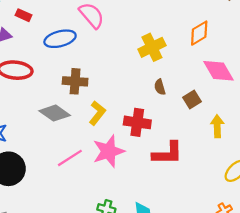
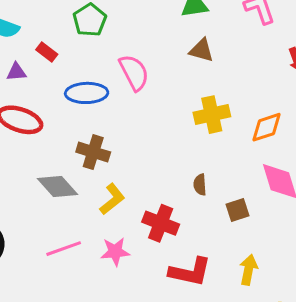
yellow cross: (152, 47) -> (212, 115), moved
yellow arrow: (217, 126) -> (249, 270), moved
pink star: (109, 151) -> (115, 252), size x0.7

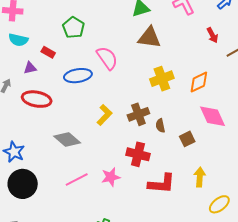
brown triangle: (201, 50) -> (149, 37), size x1.4
brown cross: (93, 152) -> (138, 114), moved, turned -30
yellow L-shape: (112, 199) -> (104, 115), moved

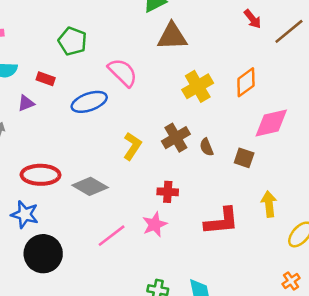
red ellipse: (37, 99) -> (41, 175), moved
pink diamond: (212, 116) -> (271, 123), turned -68
brown square: (187, 139) -> (244, 158), turned -35
red cross: (138, 154) -> (168, 192), moved, size x0.7

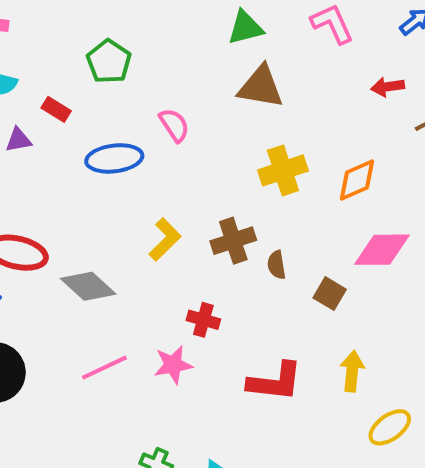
red arrow: (252, 19) -> (388, 87), turned 108
pink semicircle: (123, 72) -> (174, 125), size x0.7

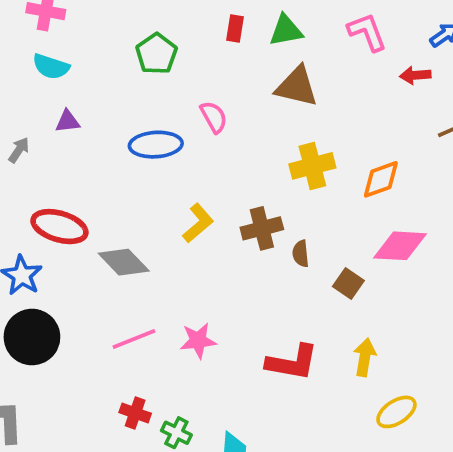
red arrow: (388, 87) -> (415, 75), moved
red rectangle: (56, 109) -> (235, 29), moved, turned 64
red cross: (203, 320) -> (135, 413), moved

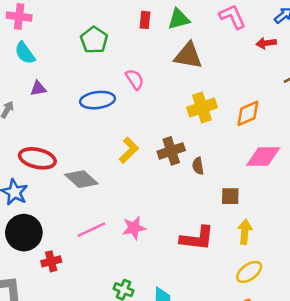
cyan semicircle: (51, 67) -> (25, 53), turned 40
brown square: (348, 284) -> (230, 196), moved, turned -30
yellow ellipse: (396, 412) -> (249, 272), moved
red cross: (135, 413) -> (51, 261), moved, turned -30

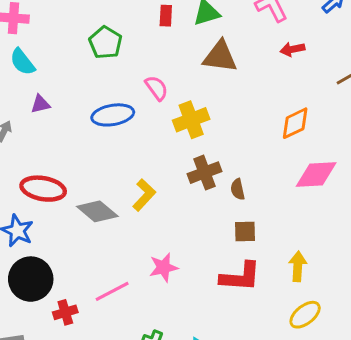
red arrow: (266, 43) -> (292, 49), moved
yellow cross: (202, 107) -> (191, 120), moved
yellow L-shape: (129, 150) -> (144, 195), moved
brown square: (230, 196) -> (245, 232), moved
pink line: (91, 230) -> (112, 291), moved

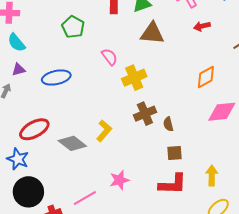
purple triangle: (40, 104) -> (19, 70), moved
blue ellipse: (113, 115) -> (56, 78), moved
red ellipse: (43, 189) -> (34, 129), turned -36

